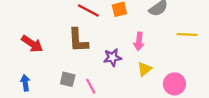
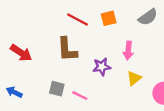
blue arrow: (25, 83) -> (14, 92), turned -56
pink line: (91, 86) -> (80, 96), turned -35

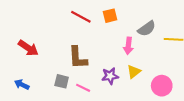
gray semicircle: (148, 17) -> (147, 29), moved
brown L-shape: (67, 49) -> (78, 58), moved
purple star: (102, 67) -> (110, 76), moved

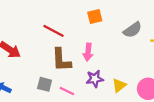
red line: (81, 17) -> (54, 31), moved
pink arrow: (128, 46) -> (88, 52), moved
yellow triangle: (134, 72) -> (119, 85), moved

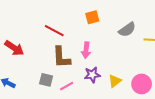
pink line: (67, 91) -> (67, 86), turned -56

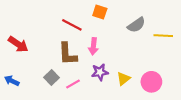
orange square: (92, 17) -> (100, 12), turned 32
red line: (54, 31) -> (72, 25), moved
gray square: (46, 80) -> (51, 78), turned 32

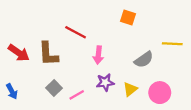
orange square: (100, 12) -> (128, 18), moved
gray semicircle: (136, 25) -> (144, 60), moved
brown L-shape: (68, 54) -> (48, 54), moved
blue arrow: (12, 81) -> (12, 91), turned -144

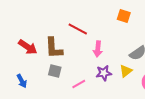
gray square: (54, 88) -> (55, 71), moved, turned -32
yellow triangle: (130, 89) -> (126, 71), moved

